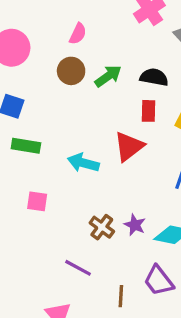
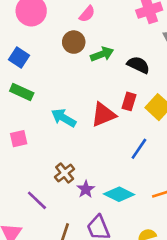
red rectangle: (149, 111) -> (129, 101), moved
pink square: (37, 201) -> (19, 139), turned -36
purple star: (135, 225) -> (86, 189), moved

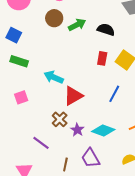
red triangle: (103, 115) -> (73, 96), moved

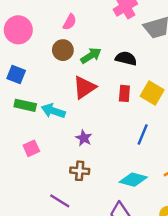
cyan arrow: (54, 77) -> (53, 111), moved
red triangle: (73, 96) -> (84, 87), moved
brown cross: (60, 119) -> (80, 171), turned -35
purple star: (77, 130) -> (84, 138), moved

